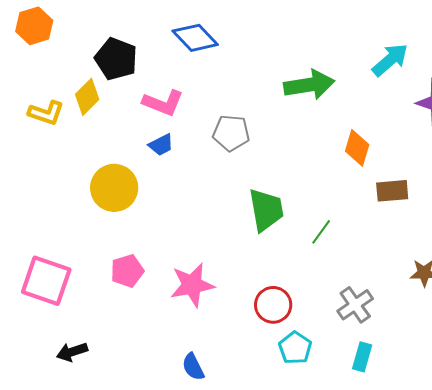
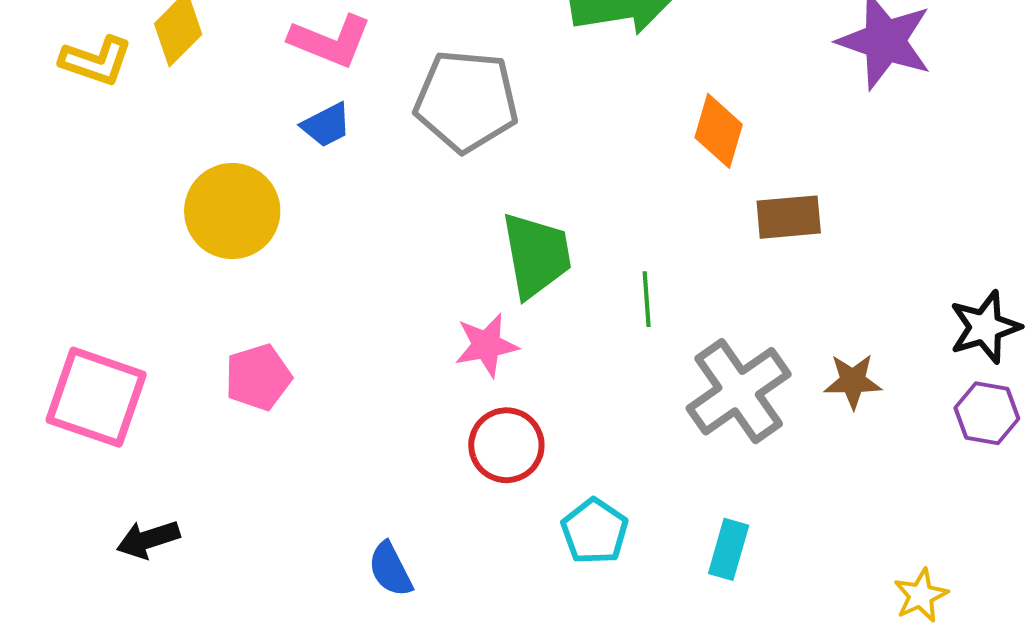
gray pentagon: (231, 133) -> (466, 101), size x1.4
green line: (321, 232) -> (647, 299), turned -40
pink star: (192, 285) -> (486, 345), moved, size x0.7
red circle: (273, 305) -> (506, 445), moved
gray cross: (355, 305) -> (739, 391), moved, size x1.4

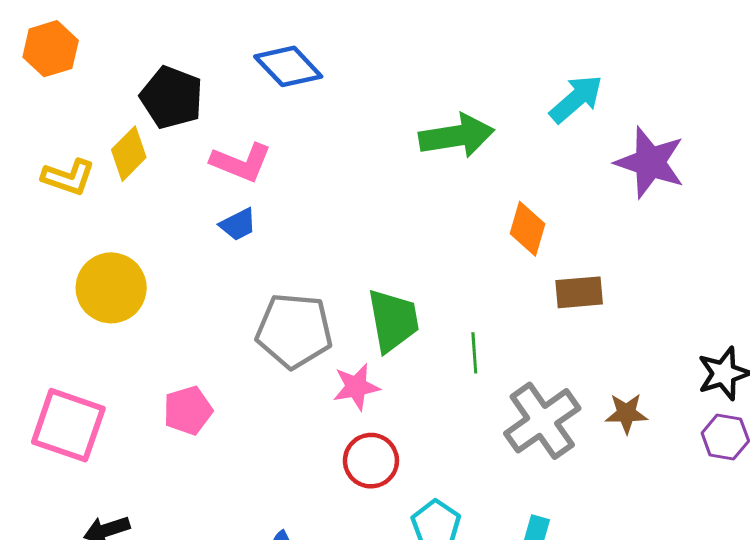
gray pentagon: (466, 101) -> (294, 331), moved
yellow circle: (232, 211) -> (111, 288), moved

